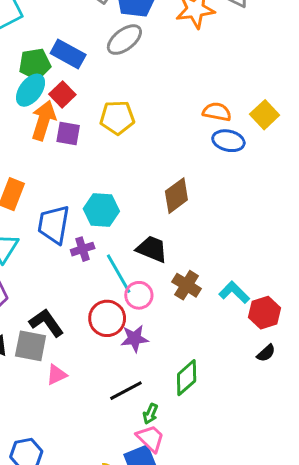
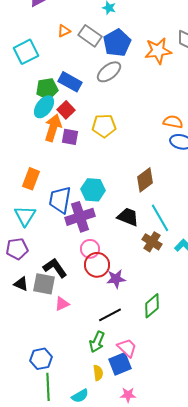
purple cross: (83, 249) -> (80, 217), size x1.8
cyan line: (119, 274) -> (160, 218), moved
pink circle: (139, 295) -> (90, 249), moved
green arrow: (150, 414) -> (97, 342), moved, size x1.5

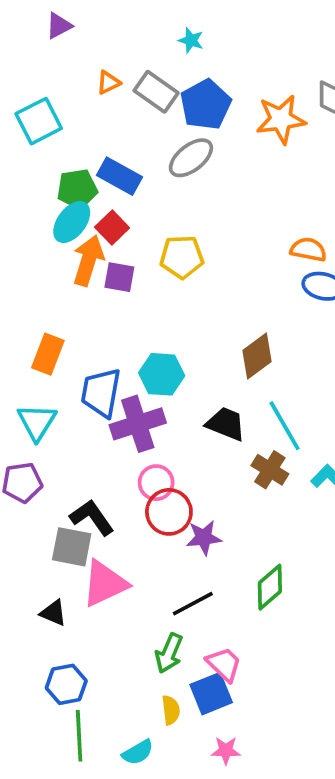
black triangle: (21, 284) -> (53, 613), moved
pink triangle: (62, 304) -> (105, 583), size x1.8

